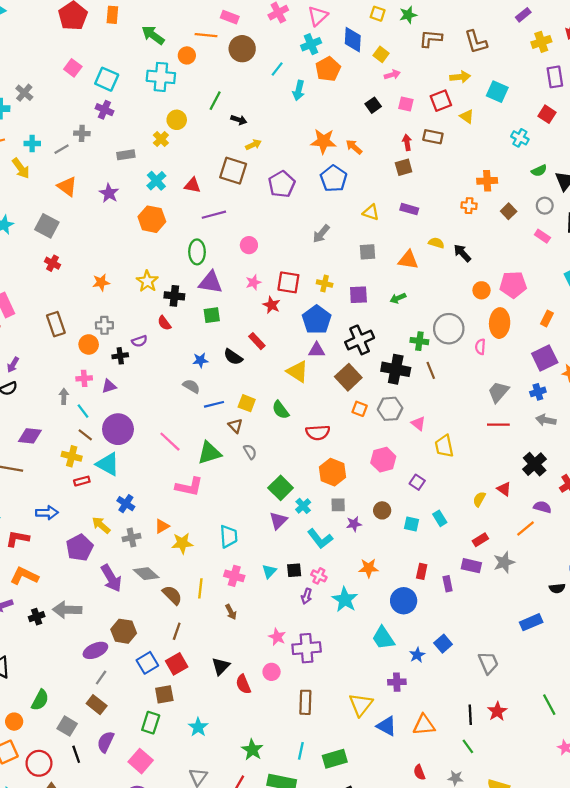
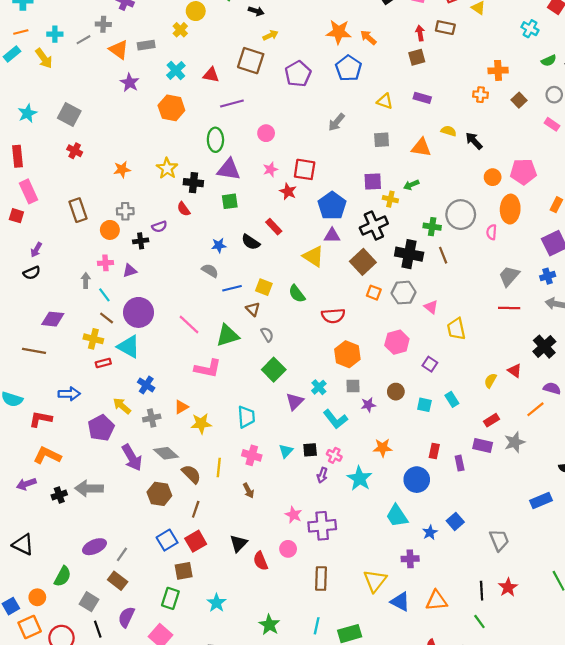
orange triangle: (67, 186) -> (119, 50), moved
yellow cross: (325, 284) -> (390, 199), moved
green square: (281, 488) -> (274, 370), moved
brown hexagon: (124, 631) -> (159, 494), moved
purple ellipse: (95, 650) -> (94, 547), moved

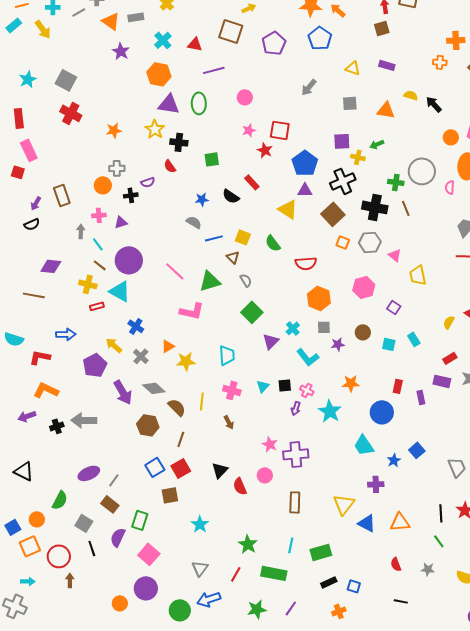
red cross: (75, 151) -> (71, 113), size x1.5
purple triangle: (229, 169) -> (169, 104), moved
brown rectangle: (78, 210) -> (62, 195), moved
gray cross: (152, 418) -> (141, 356), turned -35
green rectangle: (170, 598) -> (140, 520), moved

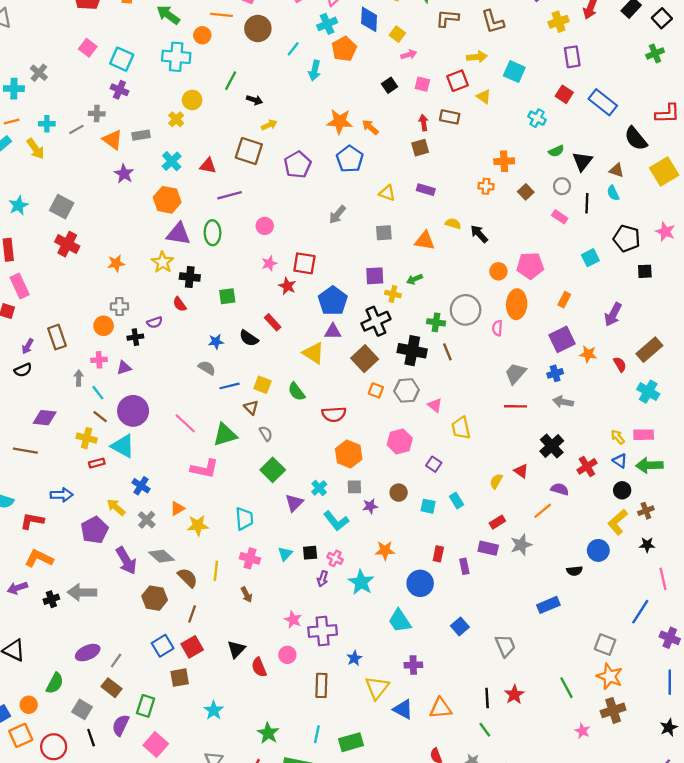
blue star: (394, 460) -> (354, 658), moved

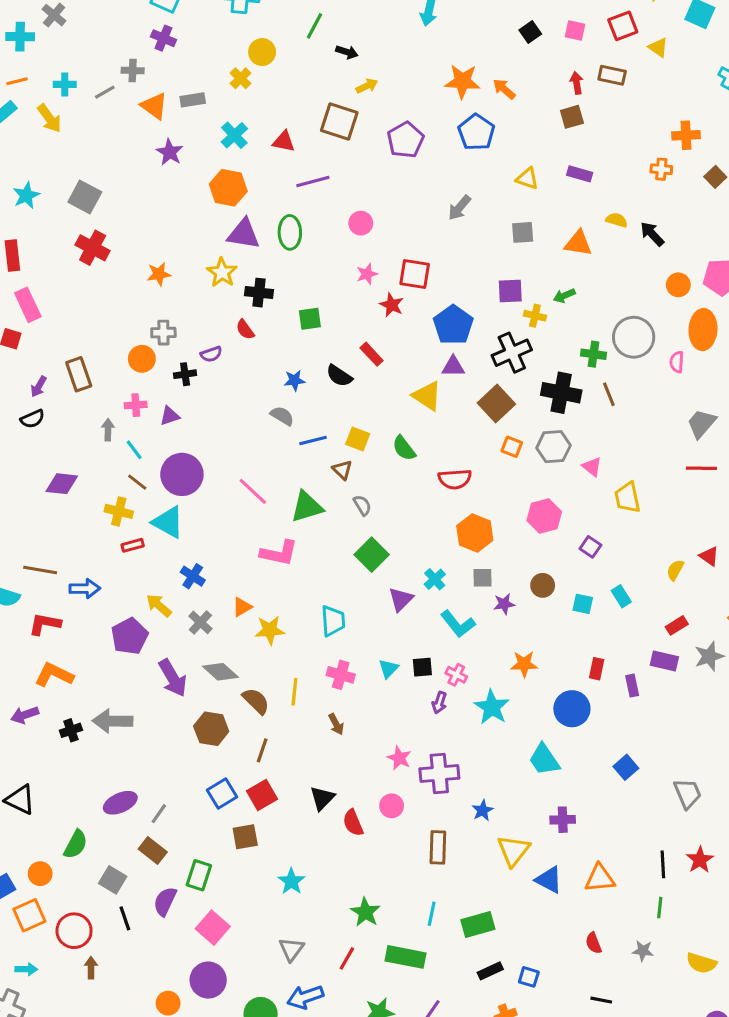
brown line: (25, 451) -> (40, 570), moved
green line: (485, 730) -> (660, 908), turned 42

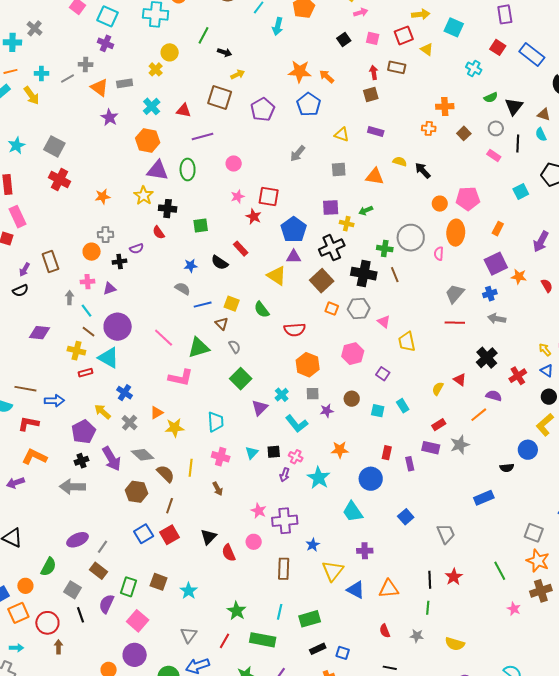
black cross: (71, 730) -> (82, 461), moved
brown square: (245, 837) -> (159, 582), moved, turned 30

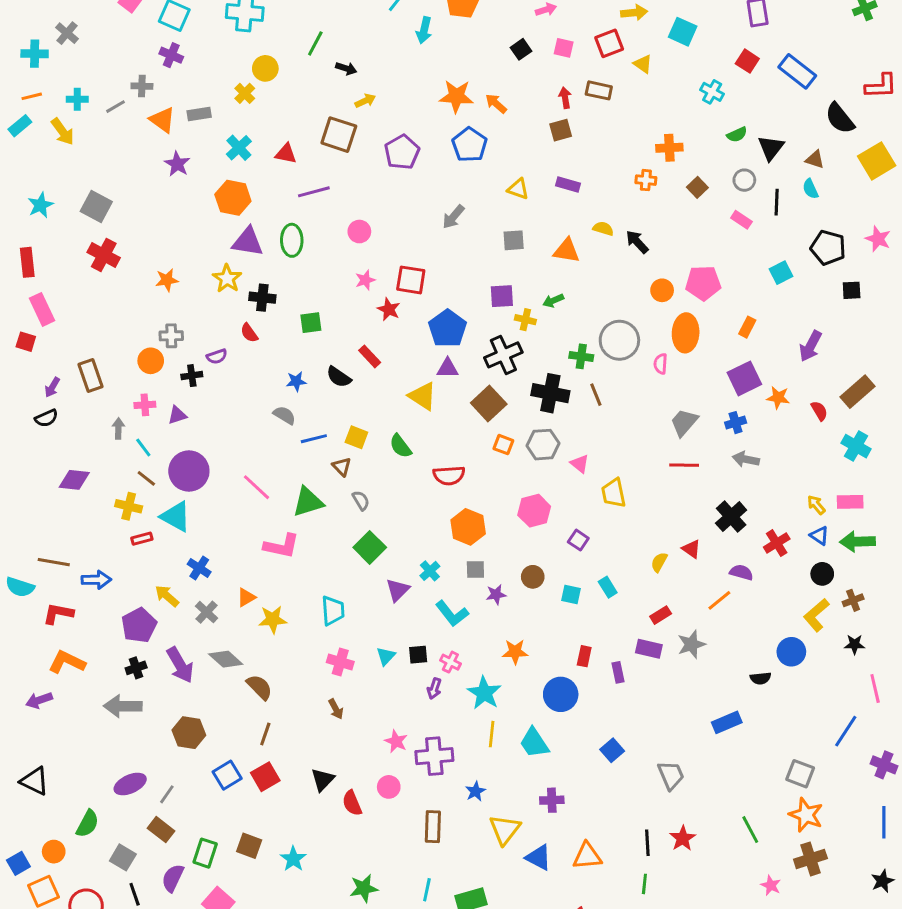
yellow line: (191, 468) -> (492, 734), moved
brown hexagon: (137, 492) -> (189, 733), moved
green star: (237, 611) -> (364, 888), turned 30

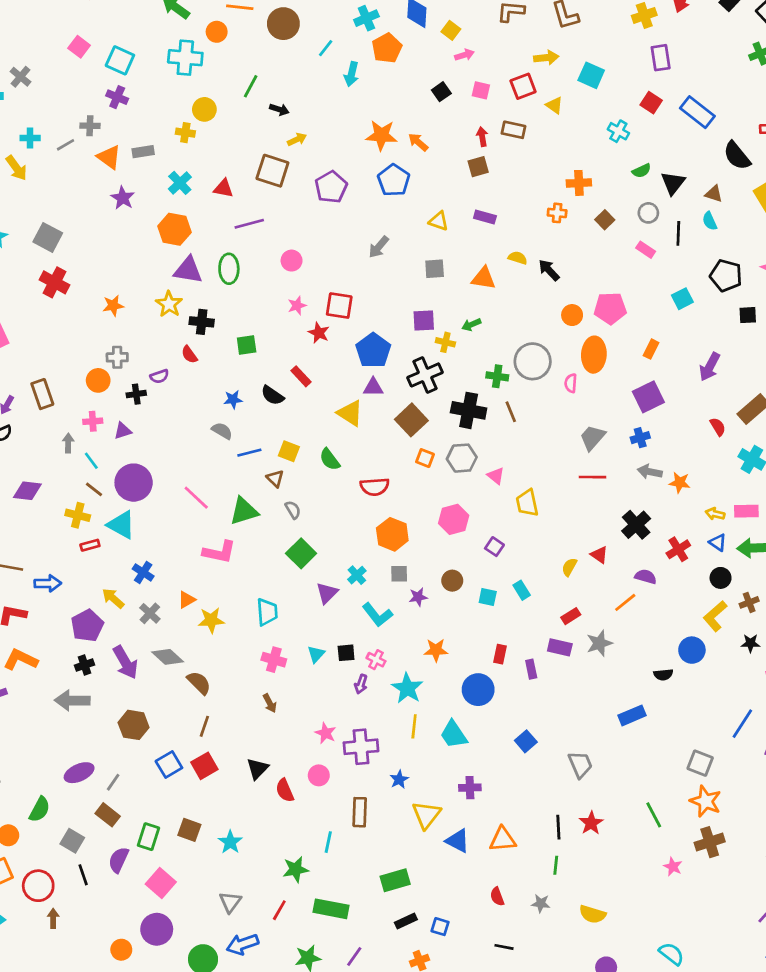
yellow cross: (245, 93) -> (185, 133), turned -36
orange star: (778, 398) -> (680, 483), moved
yellow arrow: (816, 505) -> (715, 514), turned -36
cyan line: (427, 890) -> (328, 842), moved

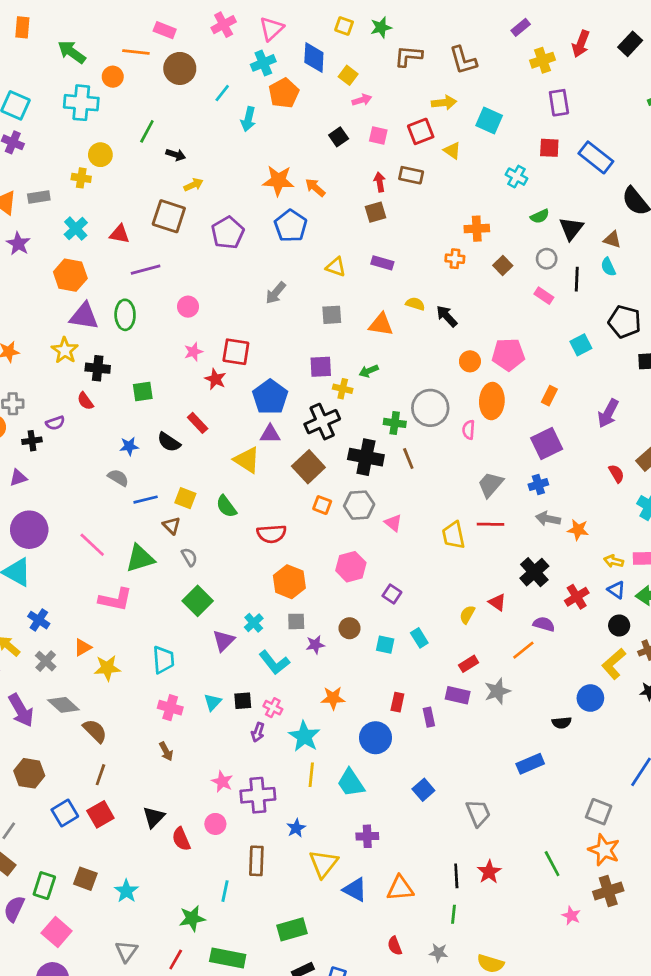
red square: (651, 103) -> (549, 148), turned -30
yellow trapezoid: (527, 503) -> (454, 535), moved

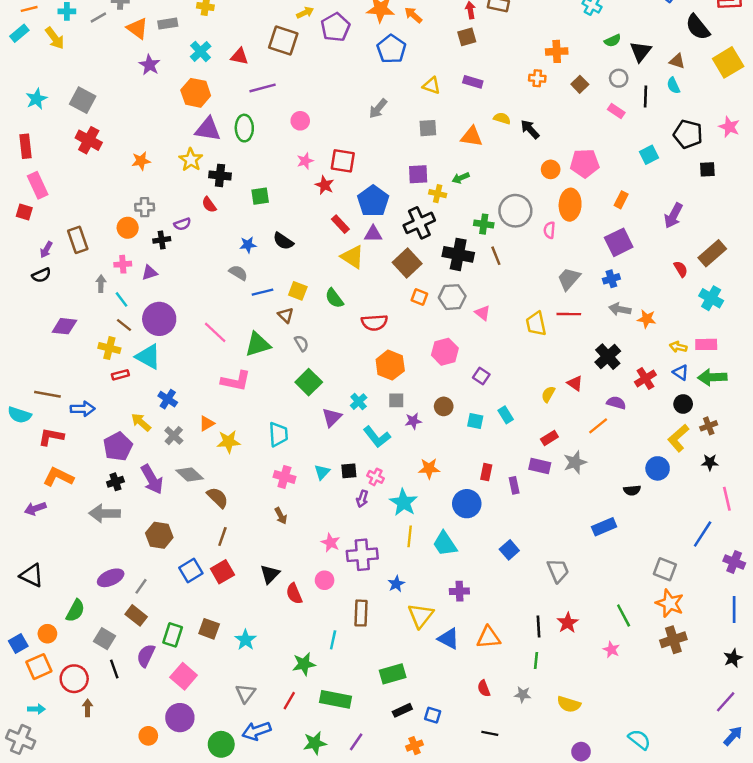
purple pentagon: (228, 233) -> (335, 27), moved
red rectangle: (198, 423) -> (340, 224), moved
pink star: (571, 916) -> (611, 650), moved

